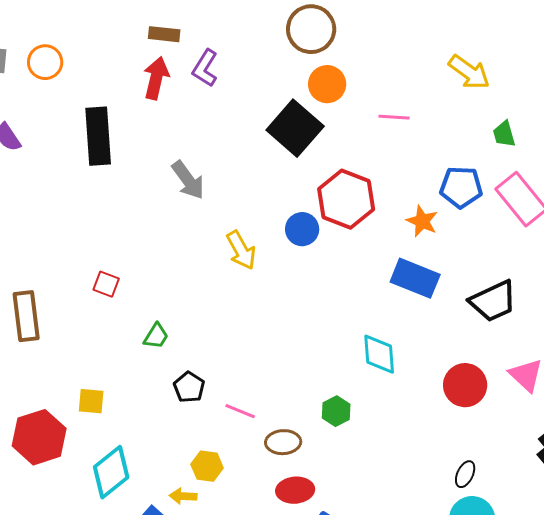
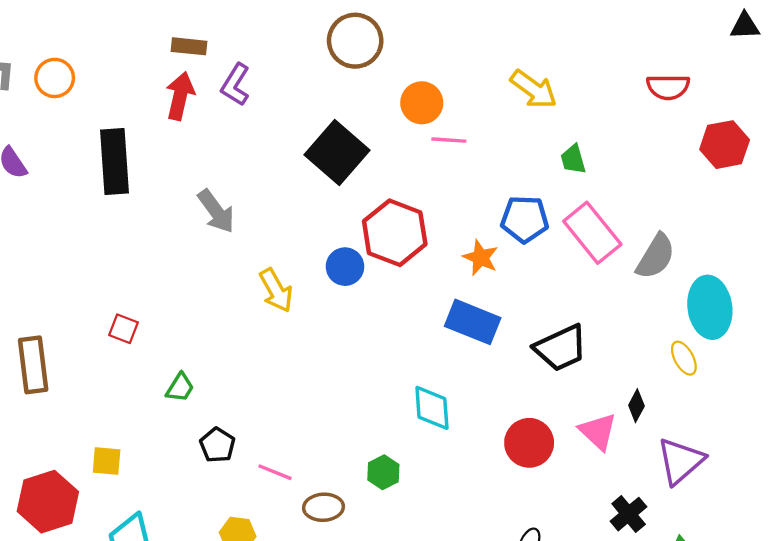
orange circle: (327, 84) -> (422, 103), moved

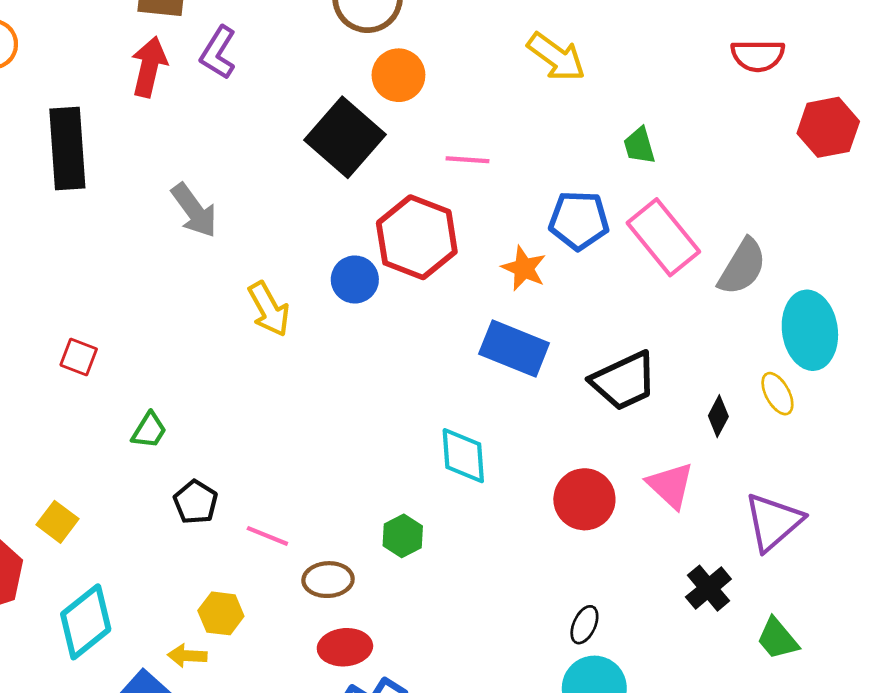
yellow arrow: (534, 89) -> (556, 57), moved
orange circle: (422, 103) -> (398, 75), moved
pink line: (449, 140) -> (468, 160), moved
black diamond: (636, 406) -> (718, 416), moved
yellow square: (107, 461) -> (58, 522), turned 32

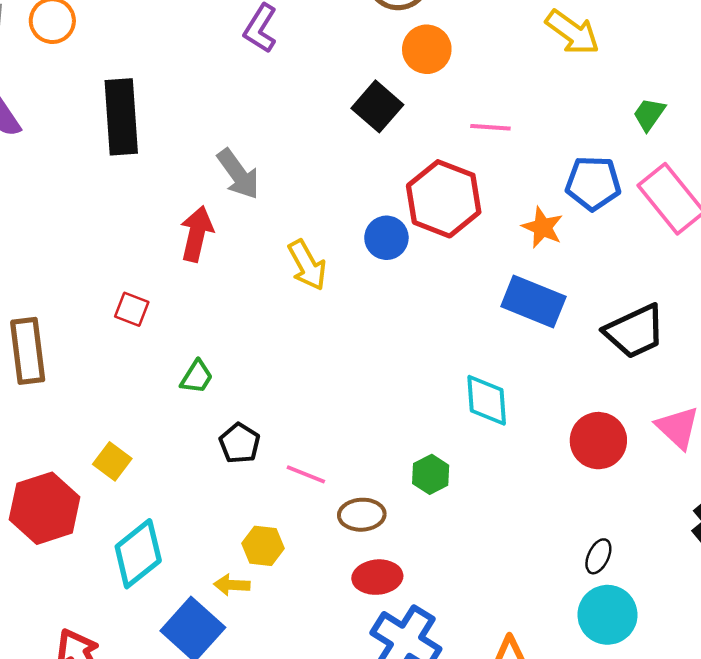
red arrow: (149, 67) -> (197, 234), moved
black square: (345, 137) -> (377, 106), size x0.7
green trapezoid: (639, 146) -> (649, 114), turned 51

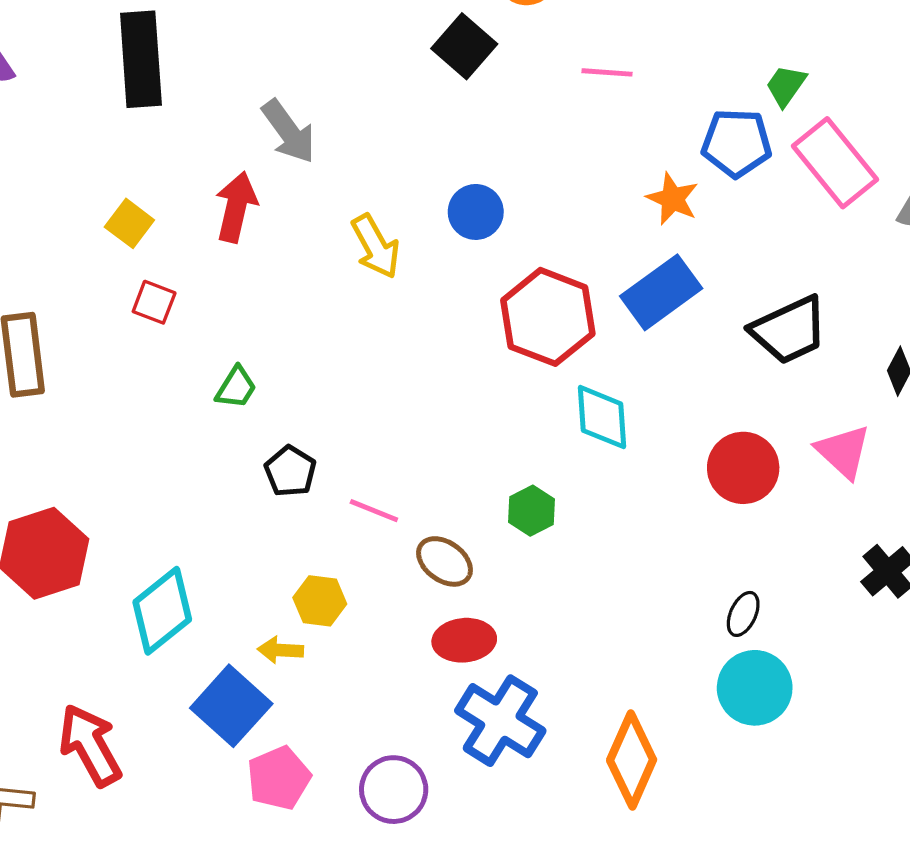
green trapezoid: (649, 114) -> (786, 86), moved
red hexagon: (444, 199) -> (548, 317), moved
blue rectangle: (533, 301) -> (661, 292), turned -58
yellow square: (112, 461) -> (129, 223), moved
brown ellipse: (362, 515) -> (445, 561), turned 39

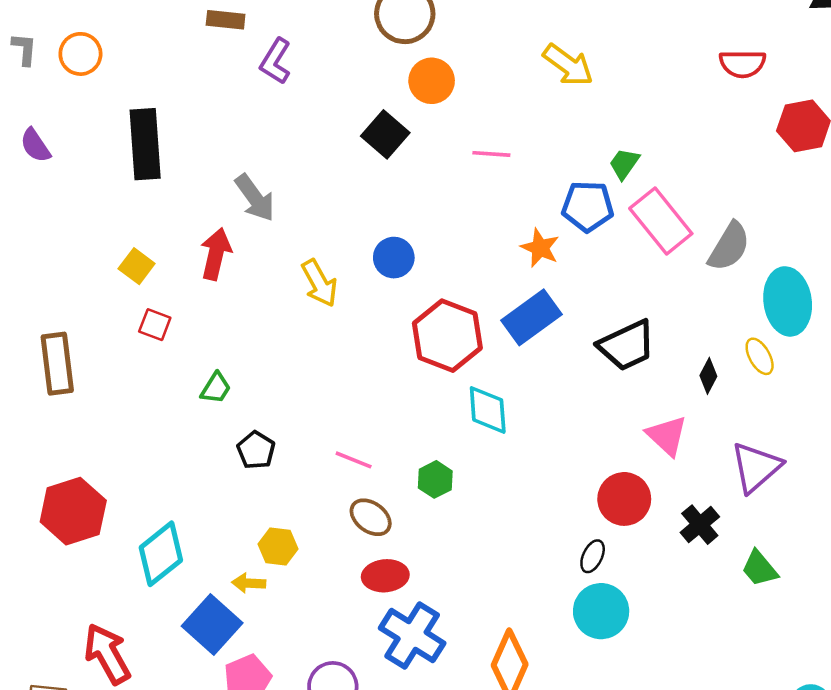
red circle: (743, 468) -> (624, 499), moved
pink line: (374, 511) -> (354, 460), moved

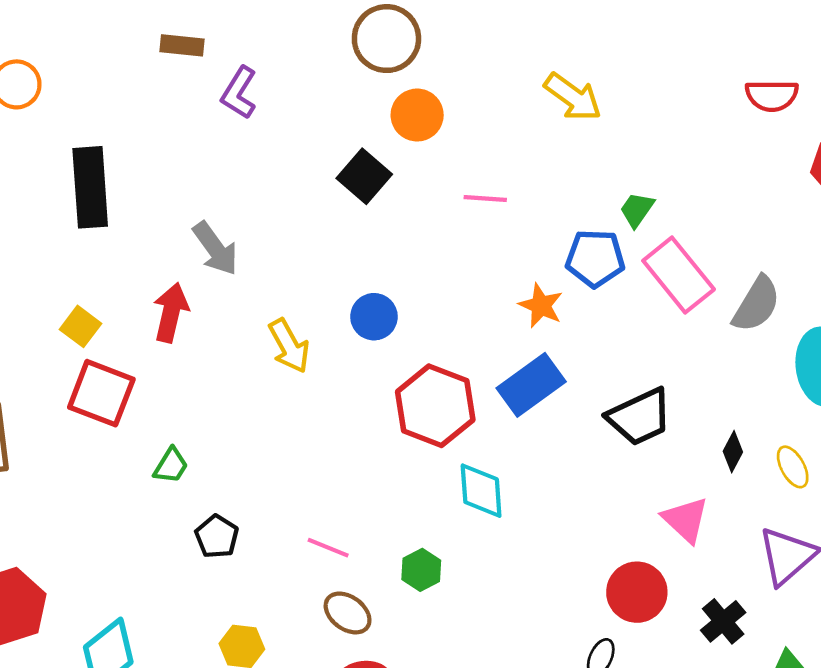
red square: (155, 325) -> (101, 393), size x1.8
yellow ellipse: (760, 356) -> (793, 467), moved

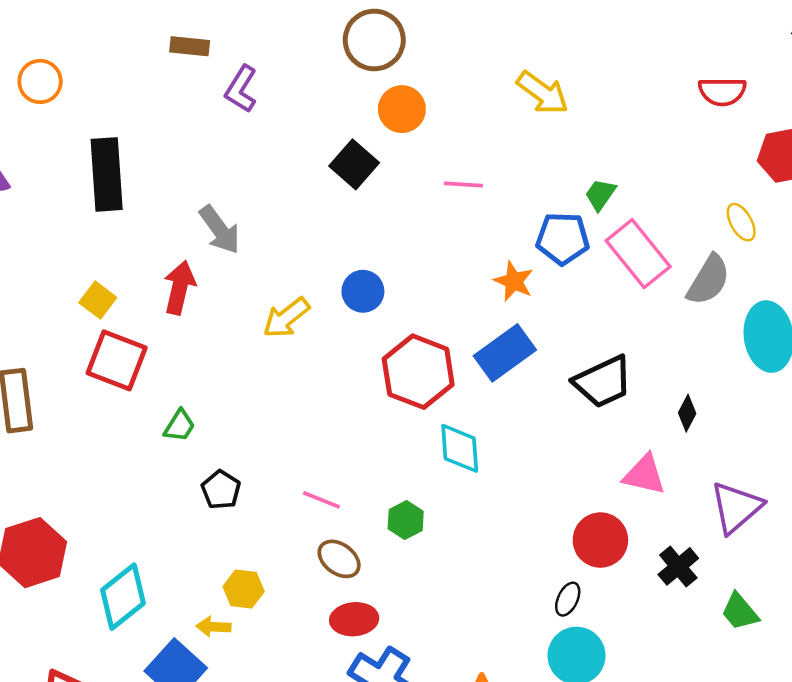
yellow arrow: (289, 346) -> (286, 318), turned 81
yellow ellipse: (793, 467) -> (741, 222), moved
pink triangle: (686, 520) -> (644, 475), turned -30

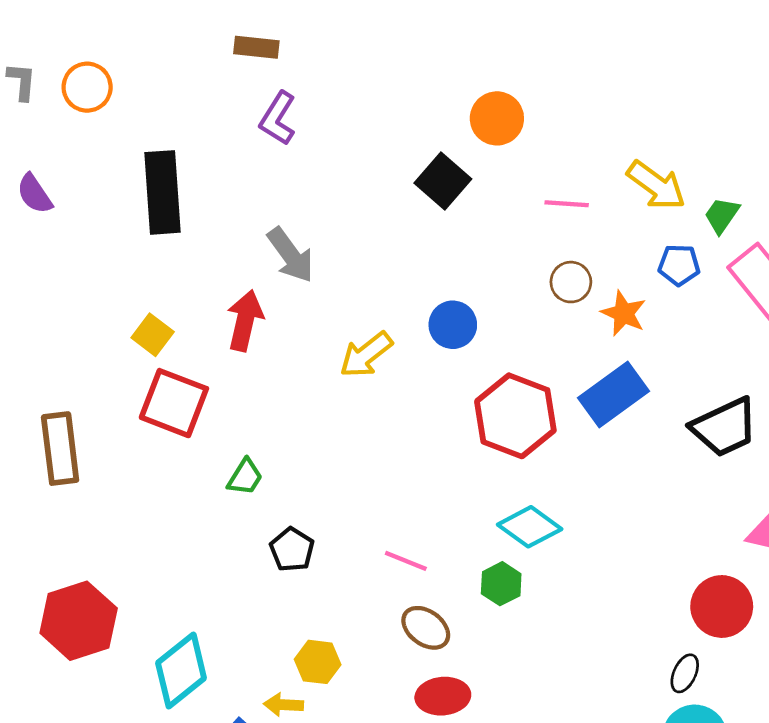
brown circle: (374, 40) -> (571, 282), moved, size x0.6
purple L-shape: (241, 89) -> (278, 118), moved
yellow arrow: (543, 93) -> (656, 185), moved
blue pentagon: (563, 239) -> (679, 265), size x0.7
cyan diamond: (460, 448) -> (530, 527), moved, turned -50

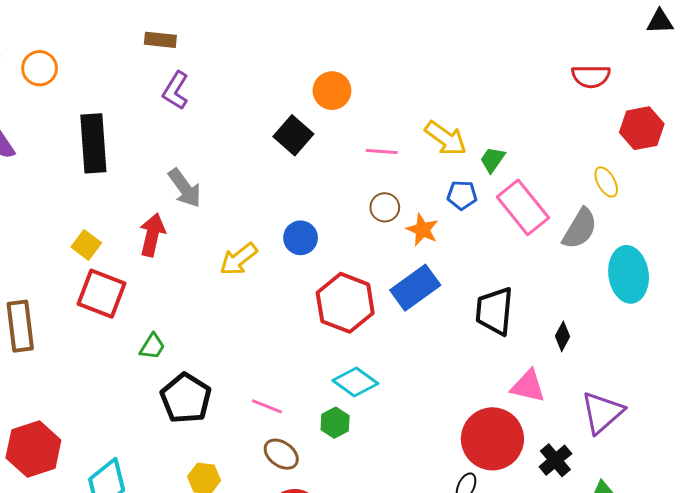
black trapezoid: (725, 427) -> (494, 311), turned 120
black pentagon: (292, 550) -> (186, 398), size x1.6
red circle: (722, 606) -> (492, 439), size x1.4

